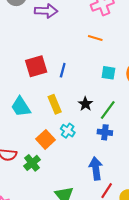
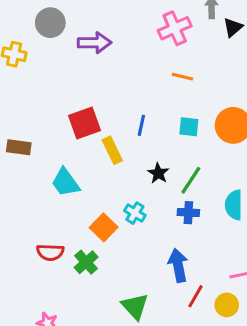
orange line: (95, 38) -> (182, 77), moved
blue line: (63, 70) -> (141, 125), moved
yellow rectangle: (55, 104) -> (112, 150), moved

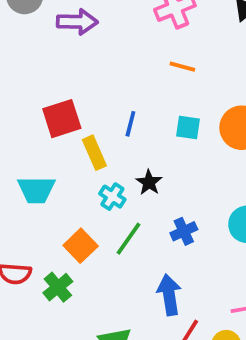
green line: (191, 180) -> (129, 239), moved
cyan trapezoid: (65, 182) -> (36, 190), turned -56
cyan cross: (135, 213) -> (112, 197), moved
blue cross: (188, 213) -> (184, 231), turned -30

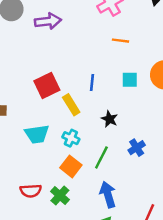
cyan cross: (112, 197) -> (71, 138), moved
blue arrow: (169, 295) -> (108, 195), moved

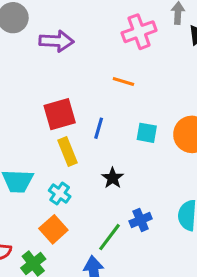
orange line: (120, 41) -> (123, 81), moved
red square: (47, 86) -> (60, 114), moved
green line: (101, 157) -> (109, 237), moved

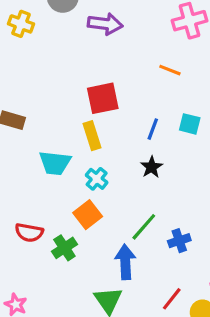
blue line: (99, 128) -> (153, 129), moved
yellow rectangle: (67, 152) -> (92, 136), moved
blue cross: (141, 220) -> (179, 241), moved

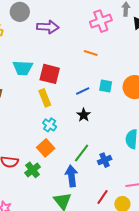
red square: (103, 98) -> (50, 74), turned 30
blue line: (153, 129) -> (83, 91), turned 48
cyan trapezoid: (55, 163) -> (23, 68), moved

